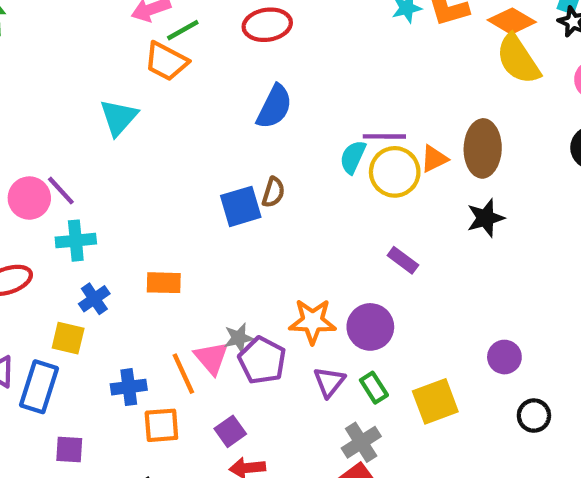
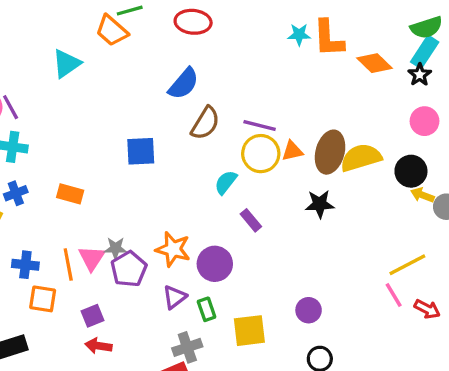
yellow semicircle: (518, 59) -> (361, 158), moved, turned 93
cyan semicircle: (353, 157) -> (226, 182), moved
brown semicircle: (273, 192) -> (205, 123), moved, size x1.5

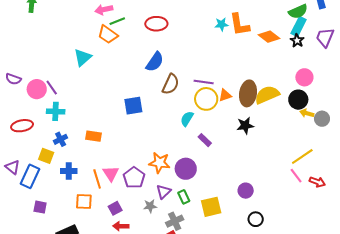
pink circle: (425, 121) -> (304, 77), moved
gray star: (116, 248) -> (150, 206), moved
blue cross: (25, 265) -> (69, 171), moved

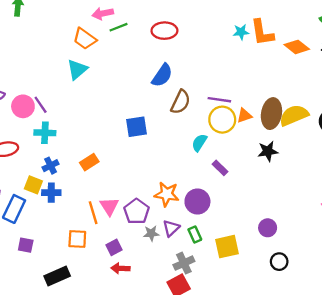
orange trapezoid: (108, 34) -> (85, 39), moved
orange rectangle: (93, 136) -> (89, 162), turned -42
blue cross: (69, 171) -> (51, 193), moved
gray star: (150, 206) -> (151, 233), moved

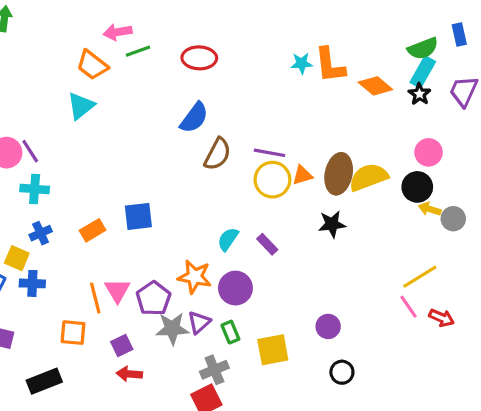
blue square: (137, 127) -> (138, 216), moved
cyan semicircle: (199, 143) -> (228, 239), moved
blue cross: (51, 193) -> (32, 283), moved
gray star: (151, 233) -> (172, 329), size x1.5

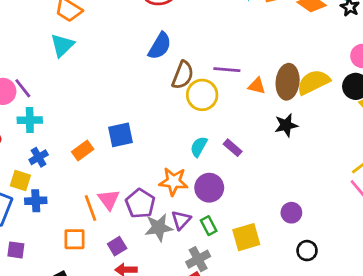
orange triangle: (302, 175) -> (257, 86), turned 36
yellow circle: (272, 180) -> (202, 95), moved

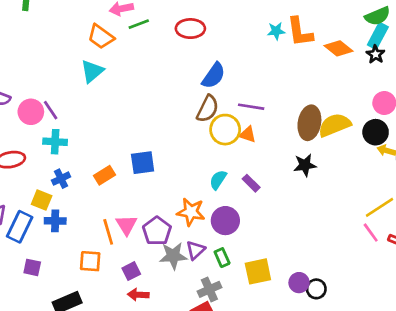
blue semicircle: (160, 46) -> (214, 76), moved
orange triangle: (257, 86) -> (248, 134), moved
purple circle: (291, 213) -> (299, 283), moved

